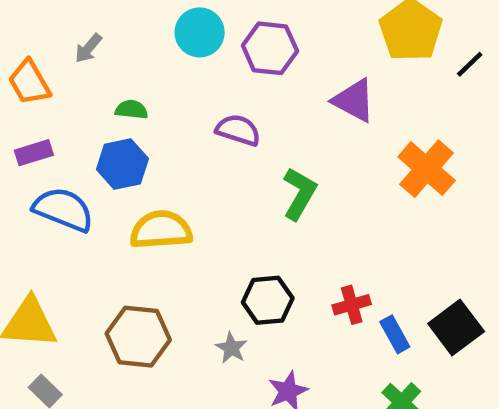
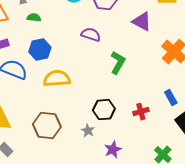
green semicircle: (131, 110) -> (34, 18), moved
blue rectangle: (395, 334) -> (171, 98), moved

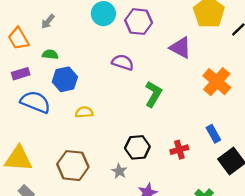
green semicircle: (34, 18) -> (50, 54), moved
yellow semicircle: (57, 79) -> (84, 112), size x0.6

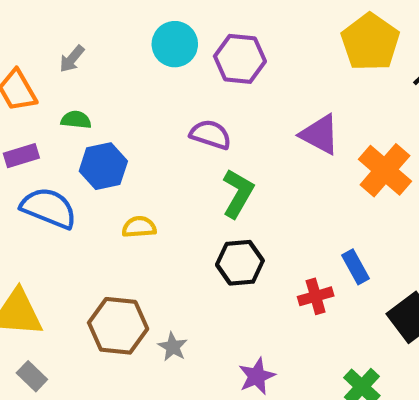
purple triangle: (181, 48) -> (320, 135), moved
green L-shape: (153, 94) -> (238, 193), moved
blue rectangle: (213, 134) -> (356, 267), moved
black hexagon: (137, 147) -> (240, 263), moved
gray star: (119, 171) -> (173, 347), moved

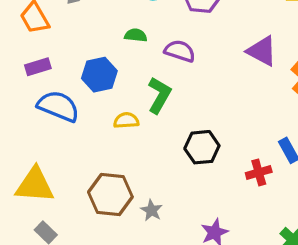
green semicircle: (76, 120) -> (136, 35), moved
green L-shape: (238, 193) -> (159, 95), moved

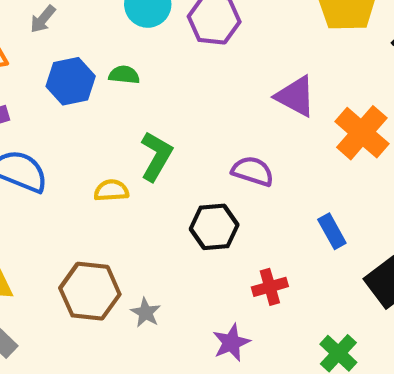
purple semicircle: (180, 51) -> (253, 171), moved
blue hexagon: (99, 75) -> (71, 81), moved
red cross: (259, 172) -> (270, 287), moved

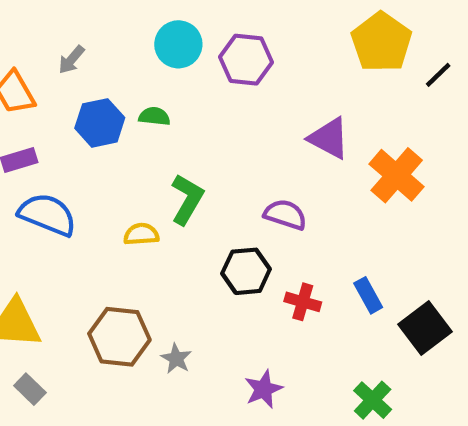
blue rectangle: (332, 231) -> (368, 295), moved
red cross: (270, 287) -> (303, 302), moved, turned 32

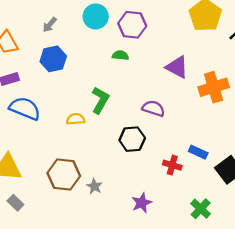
gray arrow: (71, 60) -> (50, 25), moved
green semicircle: (154, 116) -> (120, 55), moved
orange cross: (397, 175) -> (214, 87), turned 32
blue rectangle: (368, 295) -> (198, 152), turned -36
red cross: (303, 302) -> (172, 165), moved

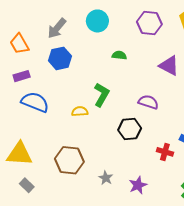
gray arrow: (50, 25) -> (57, 28), size x1.5
purple hexagon: (132, 25) -> (149, 23), moved
gray star: (94, 186) -> (106, 178), moved

